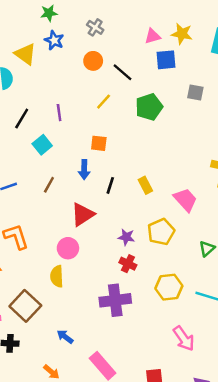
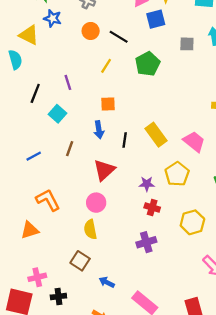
yellow rectangle: (145, 185) -> (156, 135), size x1.5
purple cross: (115, 300) -> (146, 242), size x0.7
brown square: (25, 306) -> (80, 261), moved, size x0.7

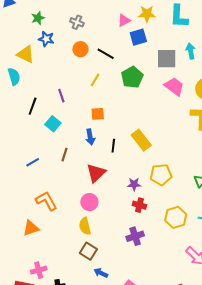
gray square: (187, 44) -> (167, 59), size x1.5
pink trapezoid: (194, 142) -> (174, 86), moved
yellow pentagon: (177, 174) -> (161, 175), turned 30
brown square: (80, 261) -> (88, 251), moved

